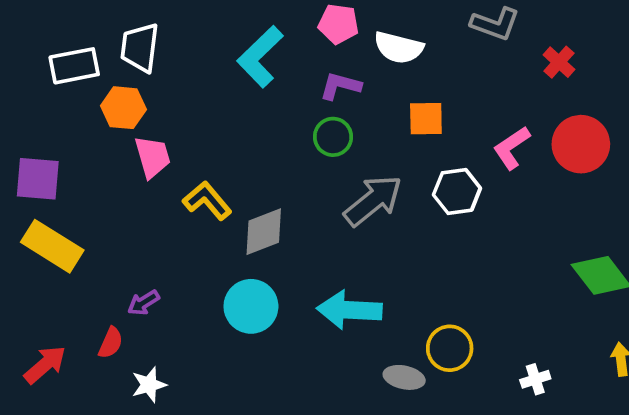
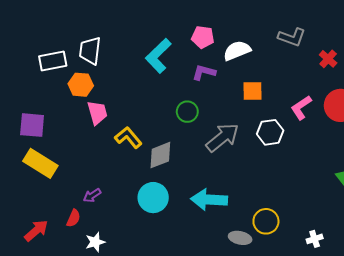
white semicircle: (399, 48) -> (237, 51), turned 144
green circle: (333, 137) -> (187, 112), moved

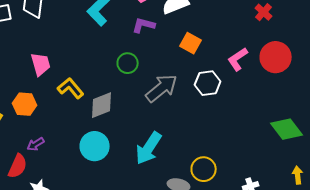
orange hexagon: (81, 85) -> (25, 104), moved
orange square: (252, 91) -> (191, 43), turned 30
cyan arrow: (209, 200) -> (149, 148), turned -60
red semicircle: (73, 218) -> (18, 166), size x1.4

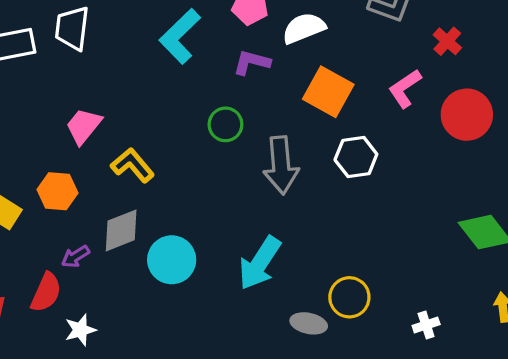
orange square: (191, 43) -> (328, 92), size x1.4
pink L-shape: (238, 59) -> (405, 89), moved
pink trapezoid: (41, 64) -> (84, 126), turned -125
gray arrow: (162, 88) -> (281, 165), turned 124
gray diamond: (102, 105) -> (121, 230), moved

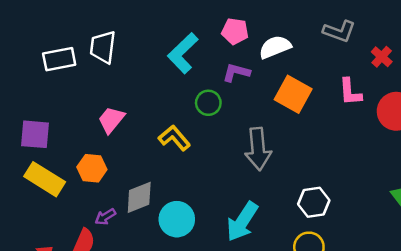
pink L-shape: (405, 89) -> (350, 92), turned -60
green circle: (225, 124) -> (208, 103), moved
white hexagon: (356, 157) -> (314, 202), moved
yellow L-shape: (133, 165) -> (174, 138), moved

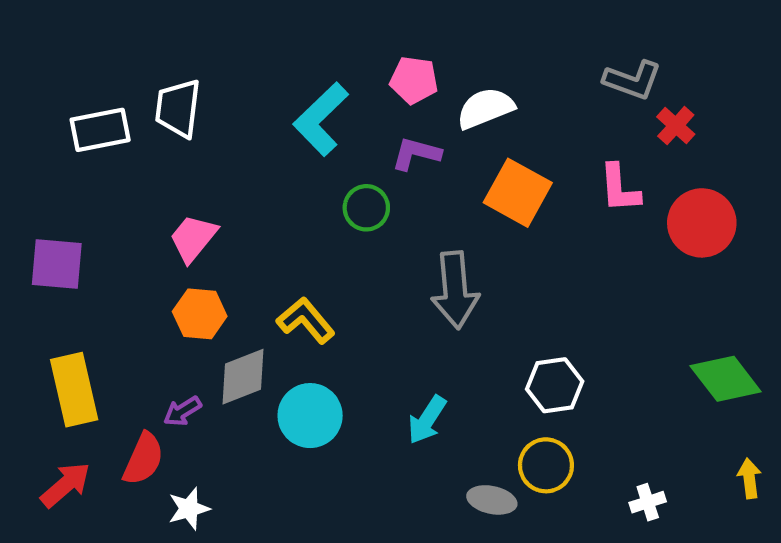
gray L-shape: (339, 31) -> (633, 80), moved
yellow L-shape: (174, 138) -> (306, 320), moved
orange hexagon: (92, 168) -> (200, 314), moved
yellow rectangle: (45, 179) -> (74, 390), moved, turned 45
cyan arrow: (242, 222) -> (427, 420), size x0.7

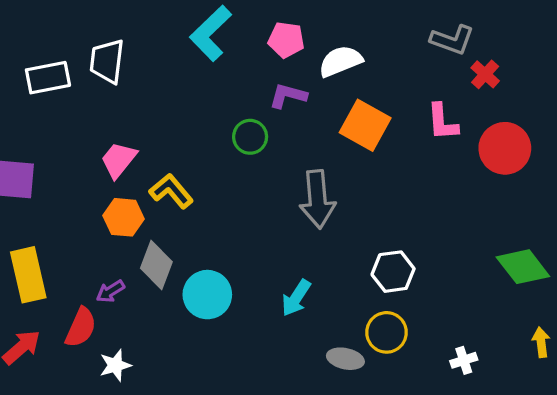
cyan L-shape: (321, 119) -> (211, 33), moved
yellow L-shape: (306, 320) -> (171, 191), moved
gray diamond: (243, 377) -> (156, 265), turned -48

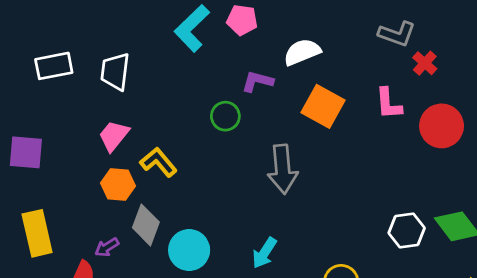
pink pentagon: (286, 40) -> (242, 20), moved
white trapezoid: (107, 61) -> (115, 72), moved
white hexagon: (393, 272) -> (407, 231), moved

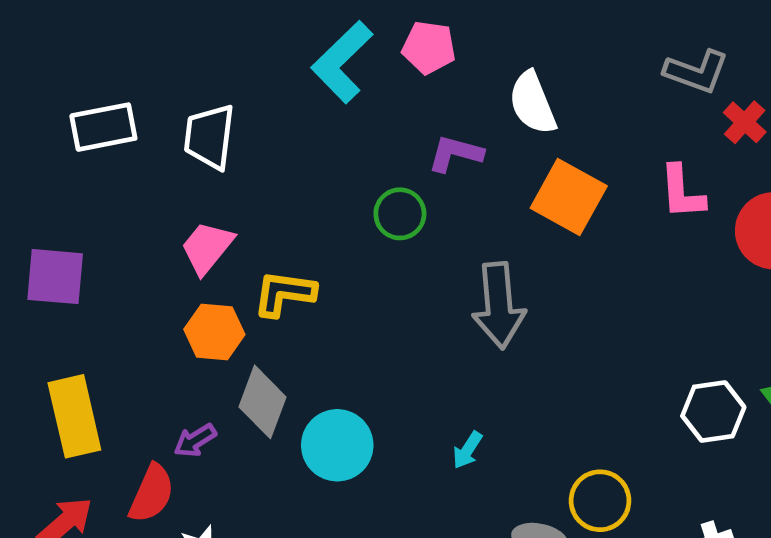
white semicircle: (302, 52) -> (533, 103), turned -90
yellow L-shape: (158, 162) -> (284, 293), turned -42
cyan arrow: (264, 253) -> (467, 450), size x0.7

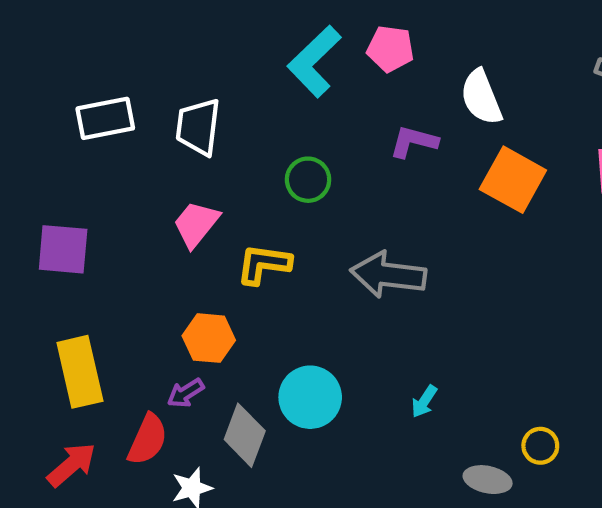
green circle: (400, 214) -> (308, 180), moved
gray arrow: (499, 305) -> (388, 275), moved, turned 102
orange hexagon: (214, 332) -> (209, 338), moved
gray diamond: (263, 402) -> (245, 435), moved
yellow circle: (600, 501) -> (540, 446), size x0.7

